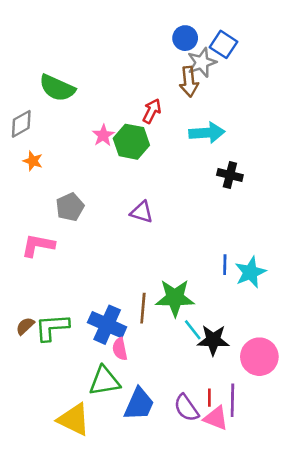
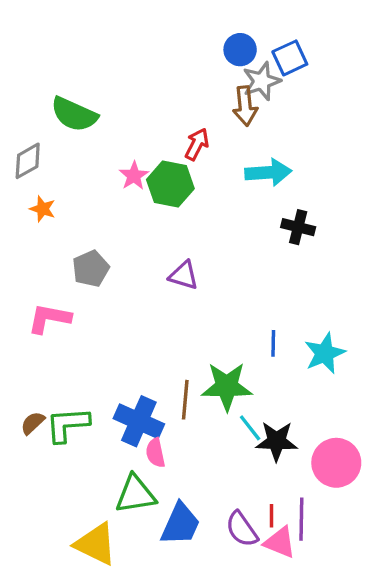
blue square: (224, 44) -> (290, 58), turned 32
blue line: (225, 265) -> (273, 343), moved

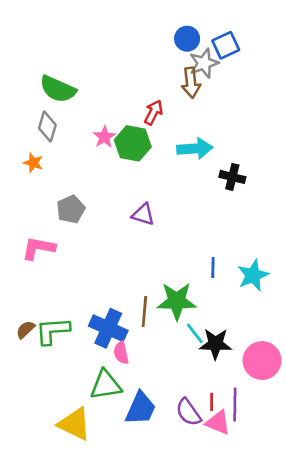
gray diamond: (28, 161) -> (47, 127), moved, turned -44
cyan arrow: (268, 172) -> (195, 149), moved

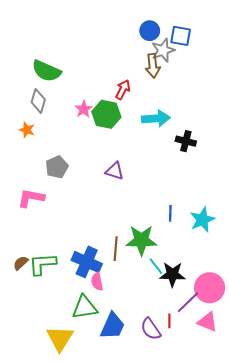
blue square: (226, 45) -> (181, 36), turned 35
purple line: (235, 404) -> (188, 302), moved, turned 45
pink triangle: (218, 423) -> (208, 322), moved
yellow triangle: (75, 424) -> (60, 338), turned 36

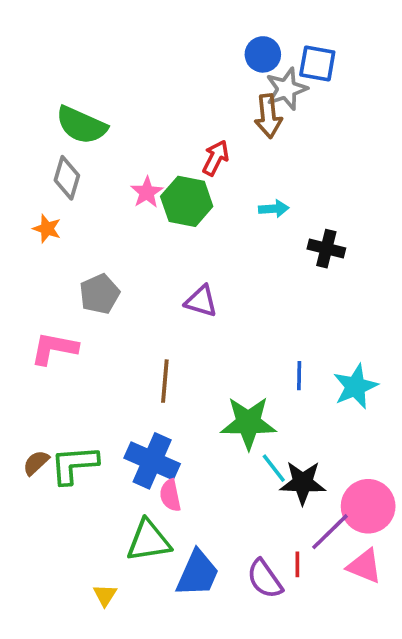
cyan arrow: (156, 118) -> (274, 209), size x0.6
brown line: (116, 249) -> (165, 381), moved
yellow triangle: (60, 338) -> (105, 595), size x0.5

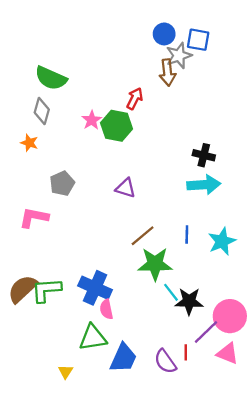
cyan arrow: (274, 209) -> (204, 185), moved, size x1.8
brown line: (165, 381) -> (143, 236), moved, turned 45
brown semicircle: (36, 463) -> (22, 289), size x1.8

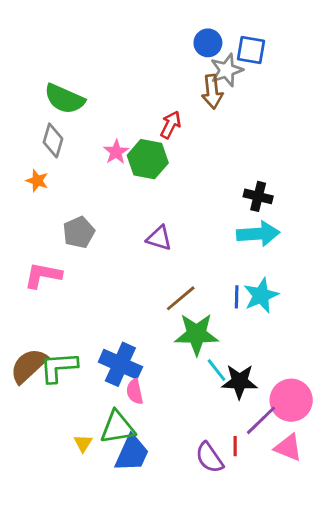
cyan star: (222, 241) -> (261, 295), moved
blue trapezoid: (123, 358) -> (132, 453), moved
yellow triangle: (66, 372) -> (83, 443), moved

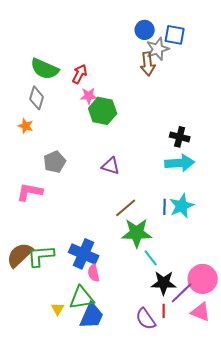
red arrow: (171, 125) -> (80, 74), moved
pink star: (116, 152) -> (89, 96), moved, turned 30
black star: (239, 382) -> (164, 283), moved

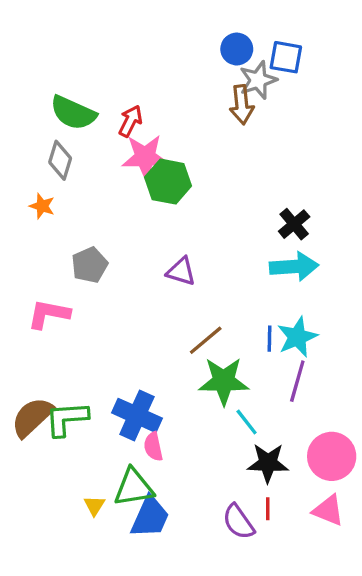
pink star: (89, 96) -> (145, 157), size x1.6
black cross: (180, 137) -> (294, 224), turned 36
purple line: (182, 293) -> (297, 381), moved, turned -30

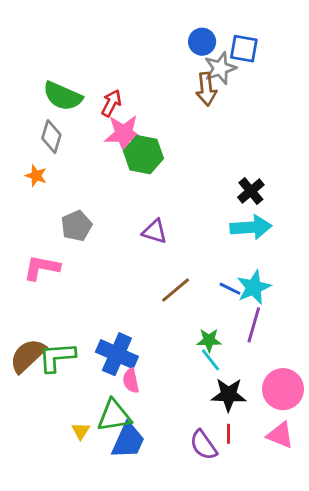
blue line: (269, 339) -> (230, 289), turned -65
green star: (224, 381) -> (209, 340), moved, size x0.6

